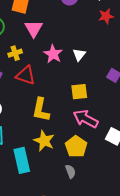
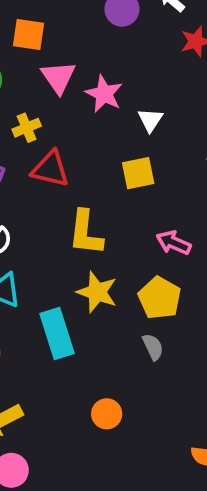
pink star: (53, 54) -> (104, 94), moved
yellow square: (79, 92) -> (138, 173), moved
pink arrow: (86, 119) -> (174, 243), size x0.7

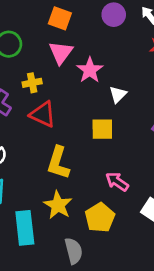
orange square: (28, 34) -> (60, 18), moved
gray semicircle: (153, 347) -> (74, 251), moved, size x1.4

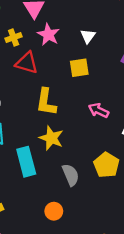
pink star: (90, 70) -> (48, 35), moved
yellow pentagon: (100, 218) -> (106, 165), moved

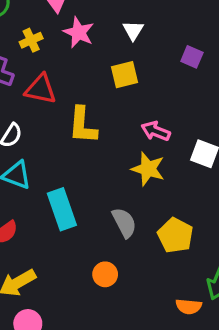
red triangle: (27, 63) -> (41, 89), moved
yellow star: (51, 138) -> (148, 169), moved
yellow pentagon: (106, 165) -> (175, 235), moved

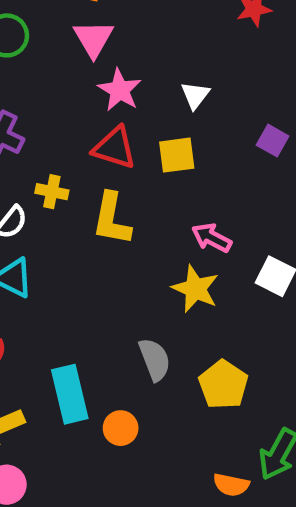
yellow cross: (31, 40) -> (52, 192), moved, turned 30
red triangle: (41, 89) -> (115, 148), moved
cyan rectangle: (62, 209) -> (70, 394), moved

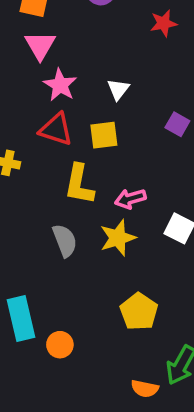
yellow L-shape: (112, 219) -> (79, 184), moved
pink arrow: (211, 238) -> (130, 199), turned -44
yellow star: (195, 289) -> (118, 238), turned 30
gray semicircle: (155, 359) -> (65, 241), moved

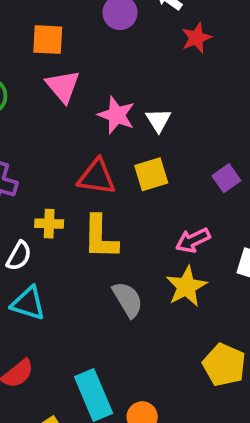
pink star: (60, 85) -> (116, 115), moved
purple square: (177, 124) -> (226, 178), moved, turned 35
yellow L-shape: (79, 184) -> (100, 237), moved

